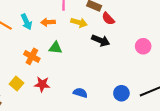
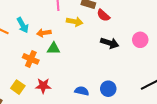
orange arrow: (48, 22) -> (44, 33), moved
black arrow: (101, 40) -> (110, 43), moved
blue circle: (121, 93) -> (108, 89), moved

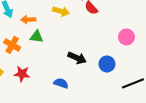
black arrow: (110, 43) -> (77, 58), moved
blue circle: (108, 89) -> (107, 64), moved

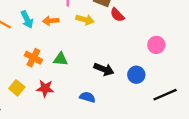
orange arrow: (28, 20) -> (51, 21), moved
green triangle: (37, 37) -> (61, 59), moved

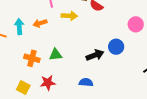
cyan arrow: (27, 19) -> (19, 27), turned -147
black arrow: (104, 69) -> (95, 55), turned -30
blue circle: (136, 75) -> (116, 47), moved

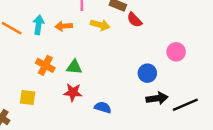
black arrow: (95, 55) -> (157, 98), moved
red star: (48, 83) -> (73, 92), moved
yellow square: (23, 87) -> (28, 97), turned -32

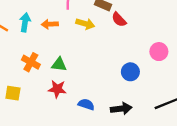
black arrow: (157, 98) -> (121, 109), moved

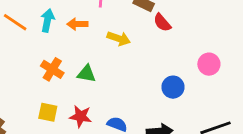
yellow arrow: (85, 24) -> (119, 38), moved
red star: (57, 89) -> (81, 116), moved
yellow square: (13, 93) -> (48, 112), moved

